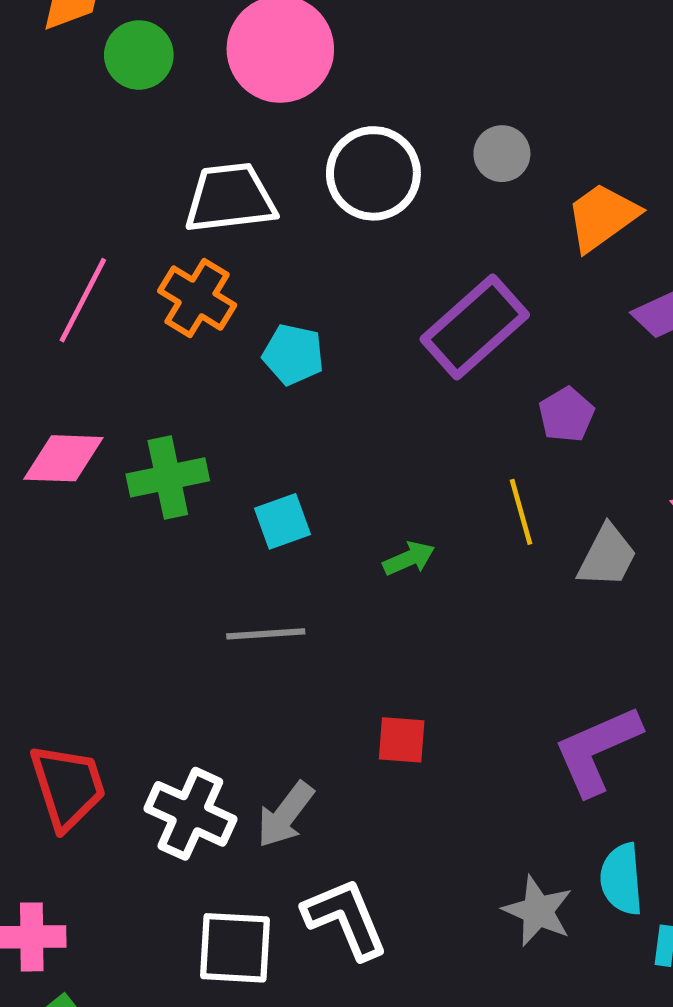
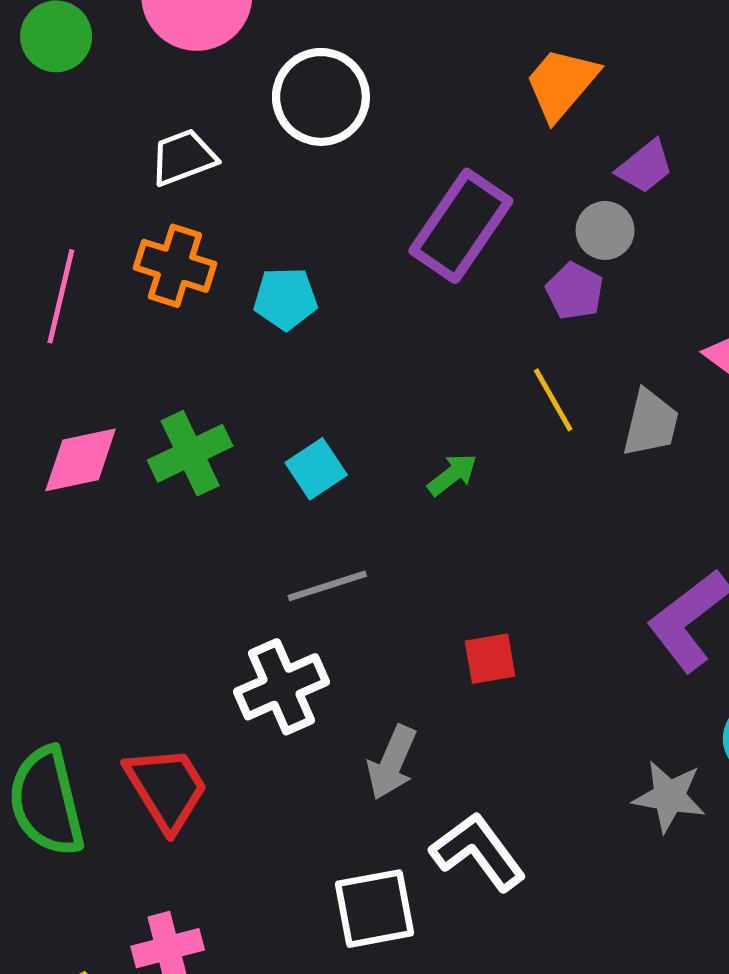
gray circle: (502, 154) -> (605, 230), moved
white trapezoid: (230, 198) -> (183, 157), size x0.7
white cross: (190, 814) -> (281, 687), moved, turned -34

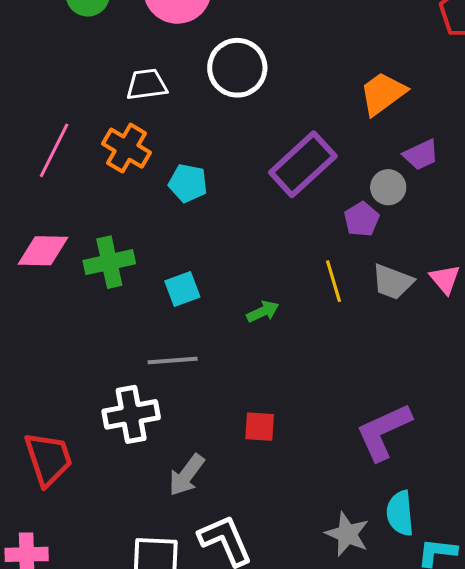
gray trapezoid: (651, 423) -> (393, 282), moved, turned 84

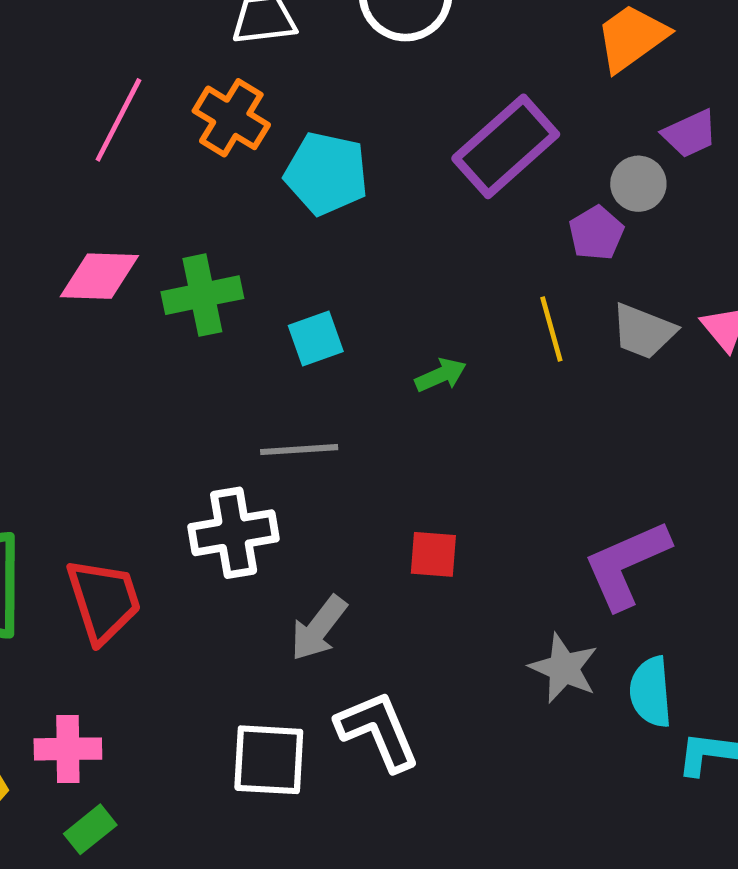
cyan pentagon: (188, 183) -> (326, 174), size x1.4
gray star: (347, 534) -> (564, 668), moved

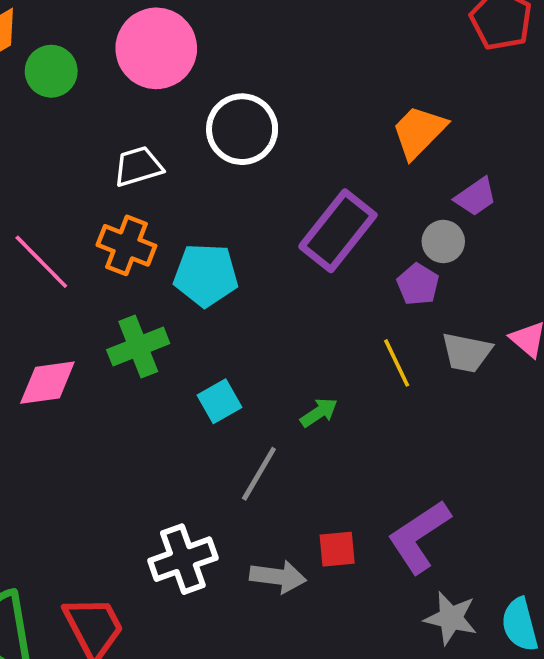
pink line: (118, 120) -> (41, 262), turned -62
green cross: (202, 295) -> (138, 347), moved
gray line: (299, 450) -> (259, 474), moved, turned -46
purple L-shape: (627, 564) -> (419, 537), moved
gray arrow: (319, 628) -> (278, 577), moved, turned -110

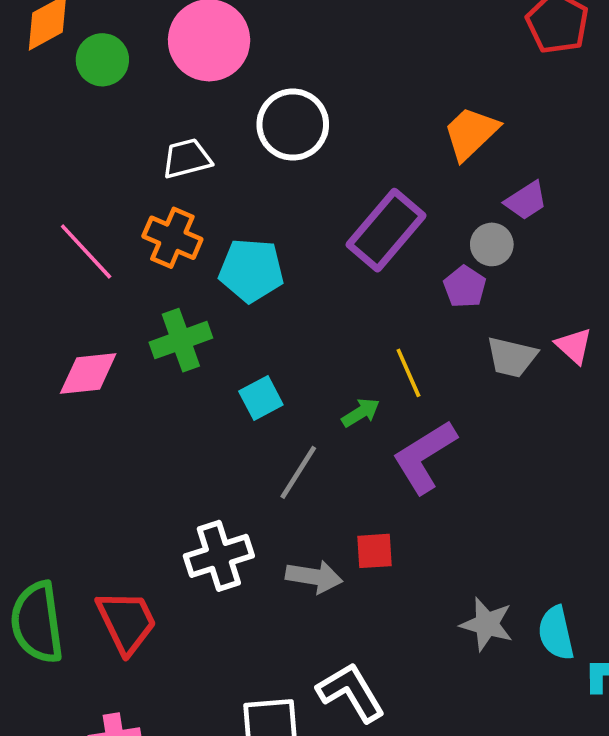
yellow line: (397, 363) -> (408, 373), moved
purple L-shape: (419, 537) -> (424, 457), moved

